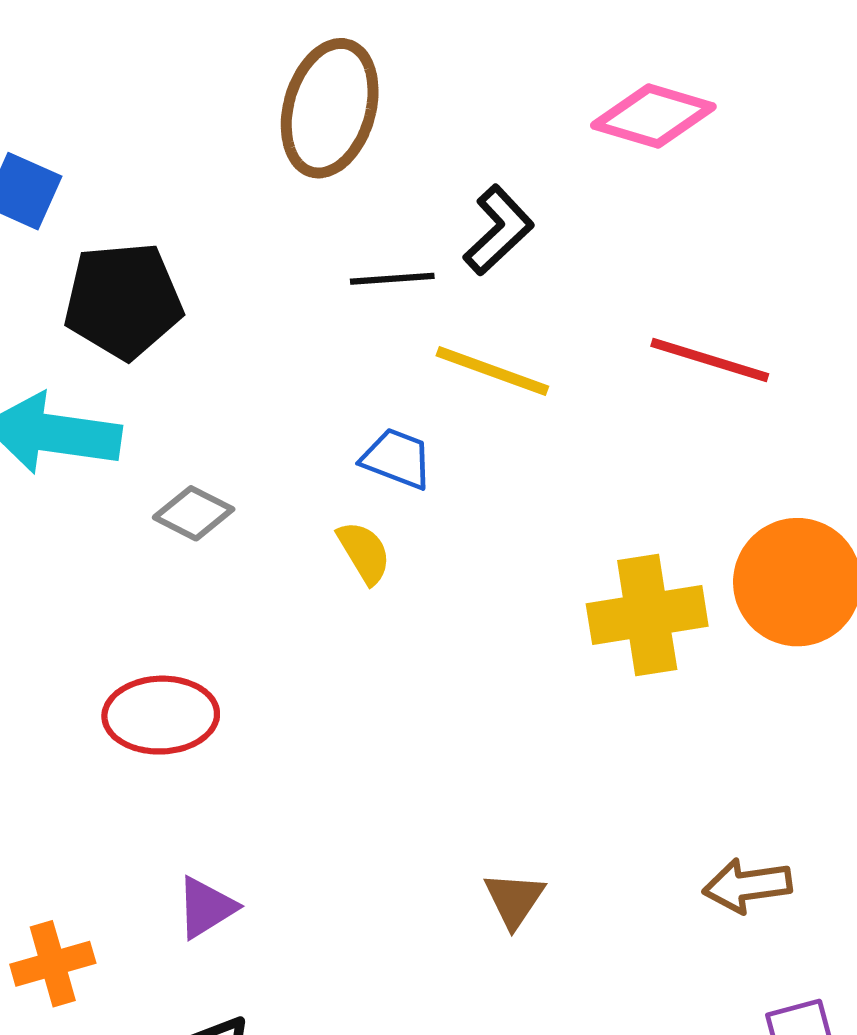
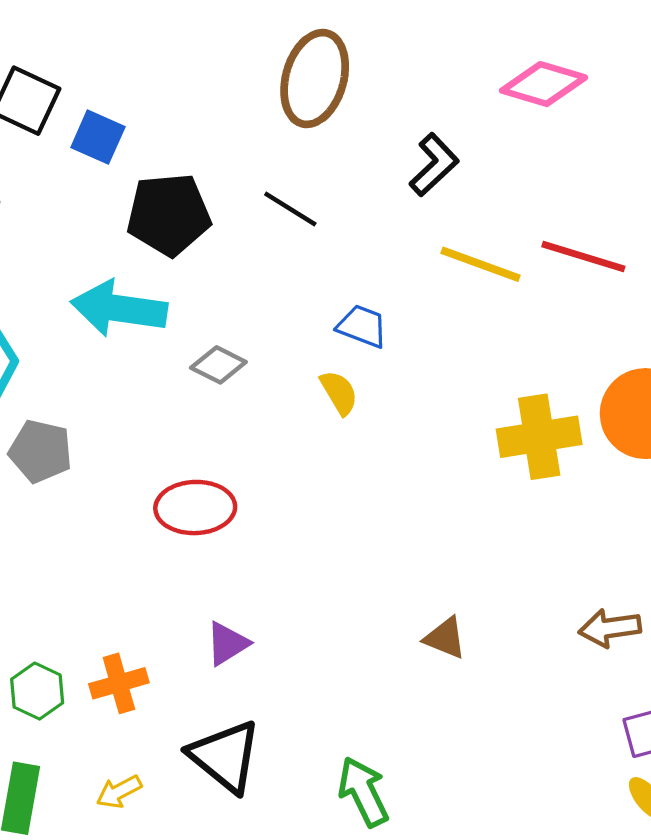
black line: (392, 279) -> (290, 209), moved, turned 36
yellow line: (492, 371) -> (480, 264), moved
brown triangle: (514, 900) -> (445, 638), turned -42

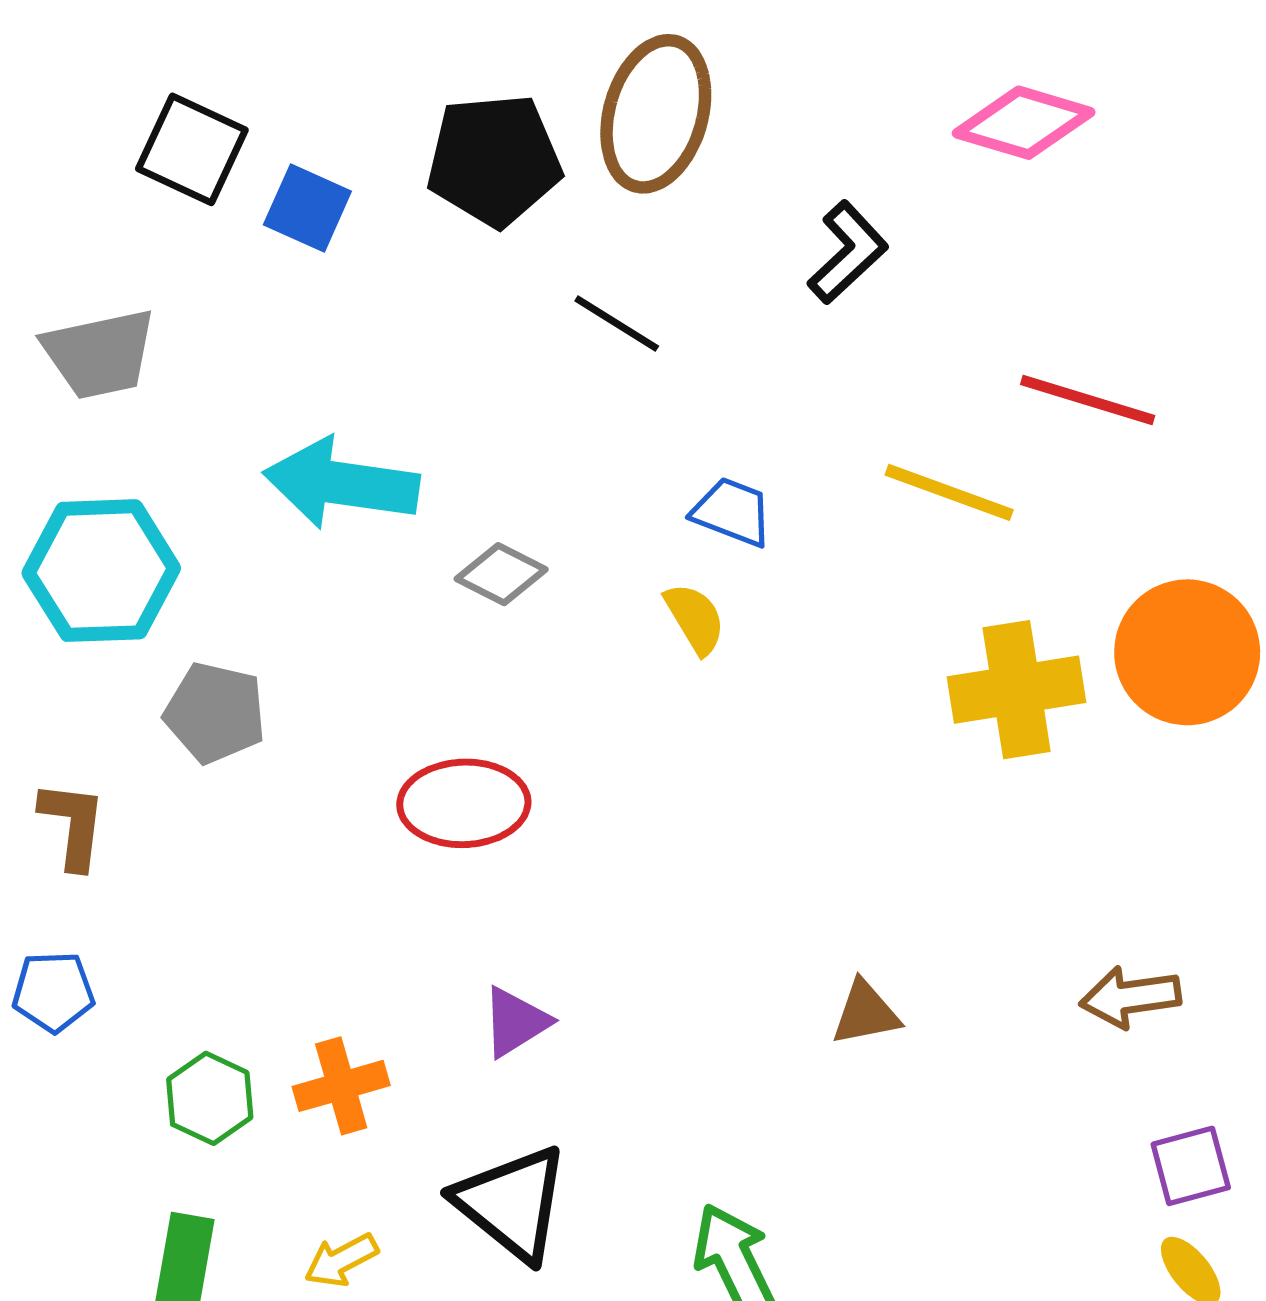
black pentagon: (169, 215) -> (494, 160), moved
yellow line: (480, 264) -> (949, 492), moved
brown triangle: (445, 638) -> (865, 1013), turned -33

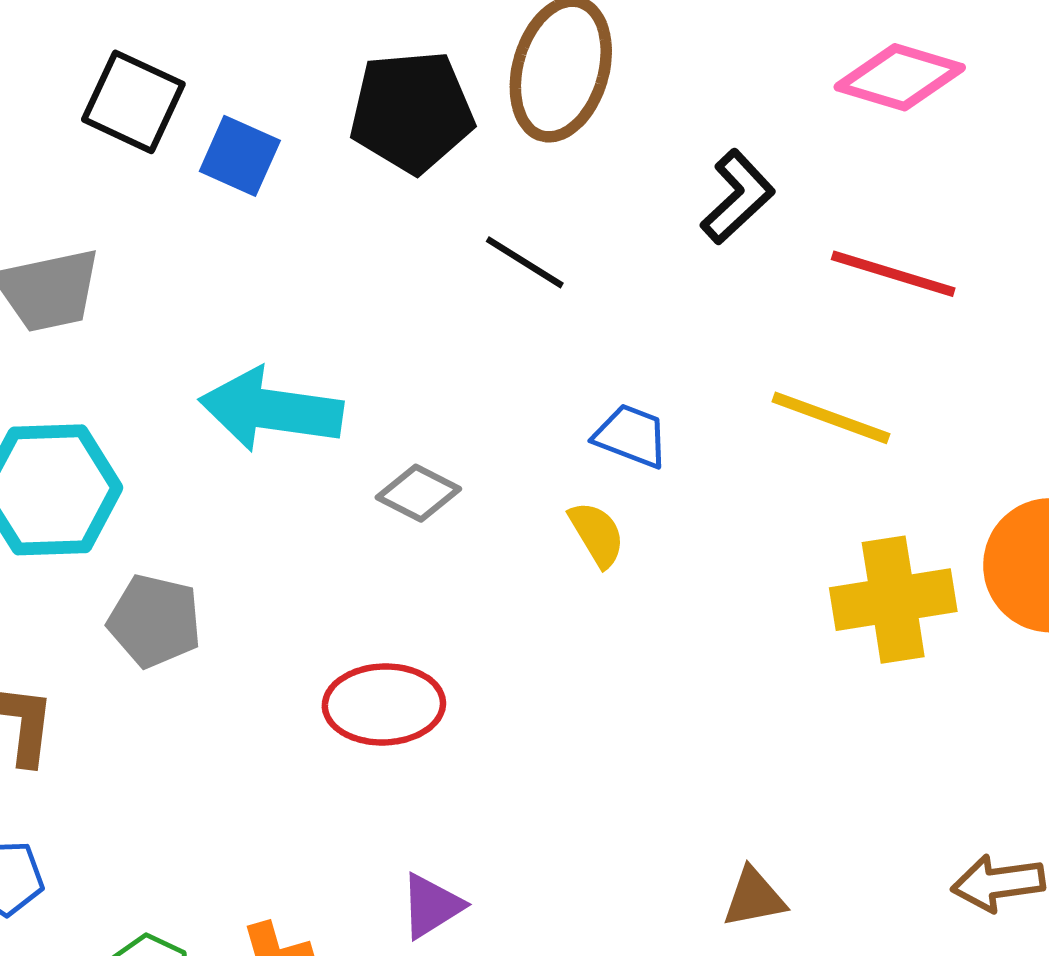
red line: (1088, 400) -> (893, 274), moved

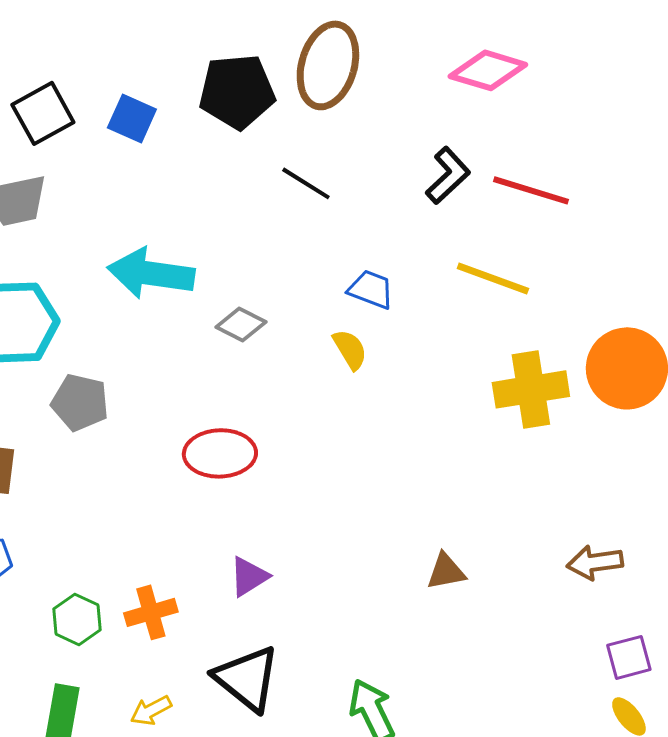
pink diamond: (900, 77) -> (488, 70), moved
black square: (133, 102) -> (43, 113), moved, turned 36
black L-shape: (738, 197) -> (448, 175), moved

